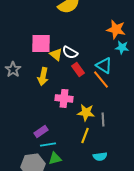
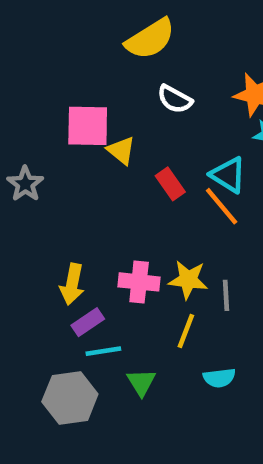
white semicircle: (70, 52) -> (175, 99), moved
yellow arrow: (43, 76) -> (72, 284), moved
pink cross: (64, 98) -> (139, 282), moved
green triangle: (55, 158) -> (141, 382), moved, turned -48

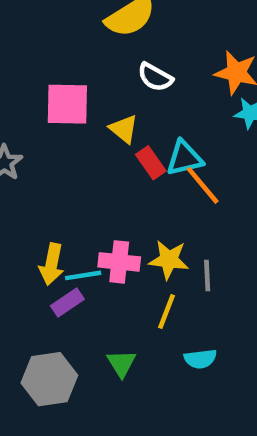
yellow triangle: (121, 150) -> (124, 129), moved
cyan triangle: (228, 175) -> (185, 158), moved, turned -45
cyan line: (103, 351) -> (83, 275), moved

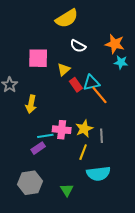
yellow triangle: (124, 129) -> (64, 69), turned 40
yellow star: (169, 260) -> (84, 129), turned -30
yellow arrow: (52, 264) -> (31, 104), moved
cyan semicircle: (200, 359) -> (98, 174), size x1.6
green triangle: (121, 363) -> (67, 190), moved

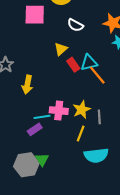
pink square: (38, 58) -> (35, 15), moved
green triangle: (67, 190) -> (42, 160), moved

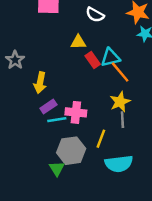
yellow triangle: (61, 49) -> (78, 42), turned 40
yellow star: (82, 110) -> (120, 102), moved
purple rectangle: (35, 129) -> (48, 106), moved
gray hexagon: (26, 165) -> (71, 151), moved

